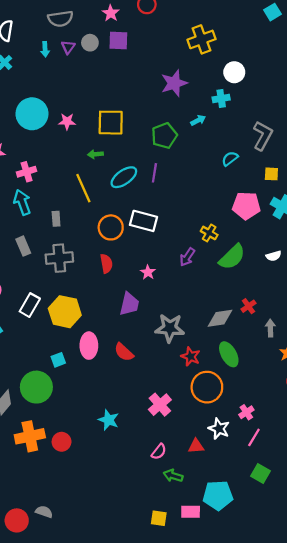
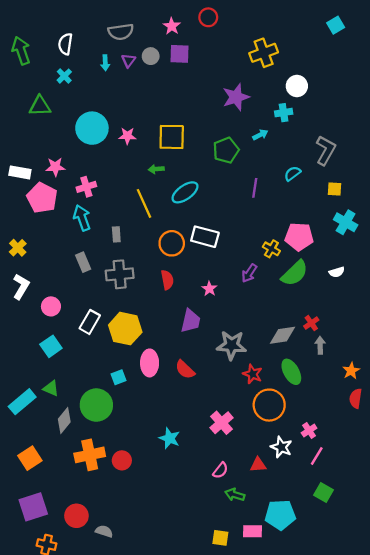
purple line: (154, 173) -> (255, 188), moved
pink pentagon: (246, 206) -> (299, 237), moved
gray arrow: (270, 328) -> (320, 345), moved
red circle: (17, 520) -> (76, 516), moved

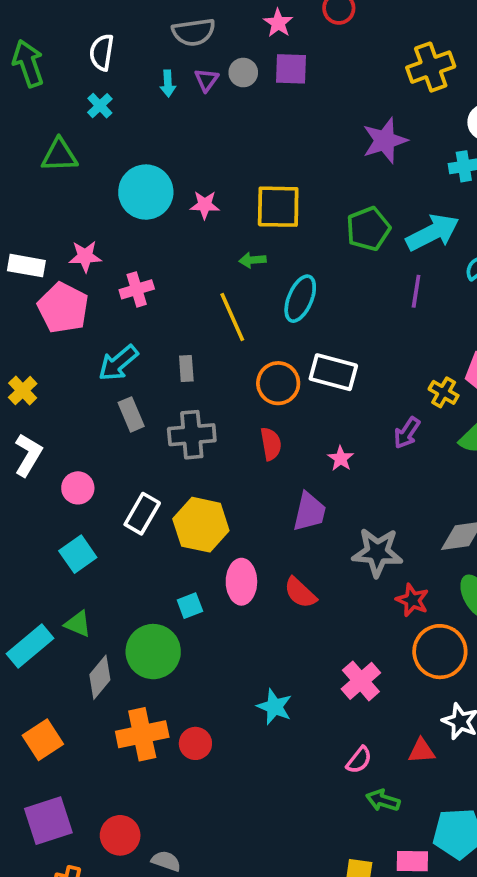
cyan arrow: (260, 135) -> (433, 232), moved, size x2.0
cyan ellipse: (185, 192) -> (300, 299), turned -32
cyan arrow: (82, 218) -> (118, 363), moved, turned -110

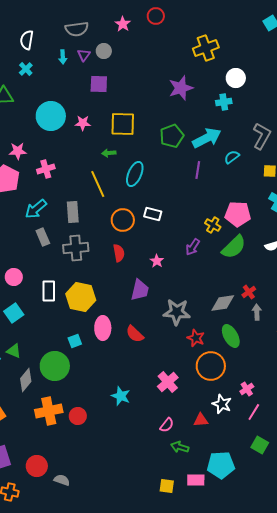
purple square: (291, 69) -> (99, 84), moved
gray rectangle: (186, 368) -> (73, 212), size x1.5
white rectangle: (333, 372) -> (153, 214), size x0.7
white rectangle: (142, 514) -> (49, 291), turned -30

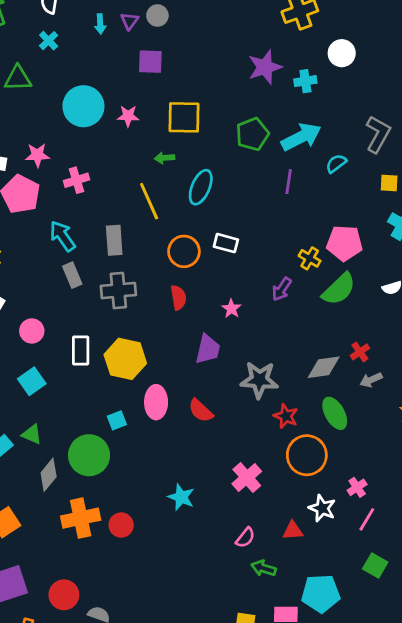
cyan cross: (224, 102) -> (305, 81), moved
cyan arrow: (36, 209) -> (63, 236), turned 95
gray arrow: (257, 312) -> (371, 380), turned -112

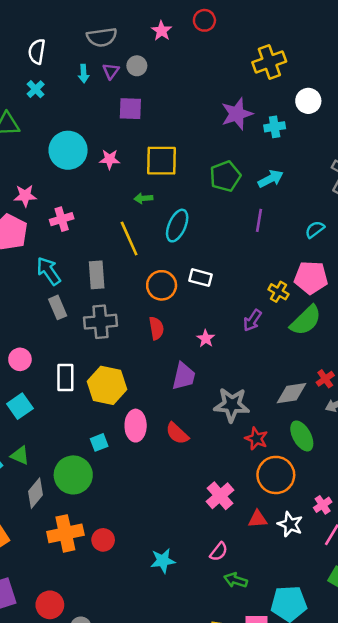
cyan arrow: (301, 137) -> (271, 179), size x0.7
cyan semicircle: (336, 163) -> (315, 229), moved
cyan star: (181, 497) -> (163, 561), moved, turned -30
red triangle: (293, 531) -> (258, 519), moved

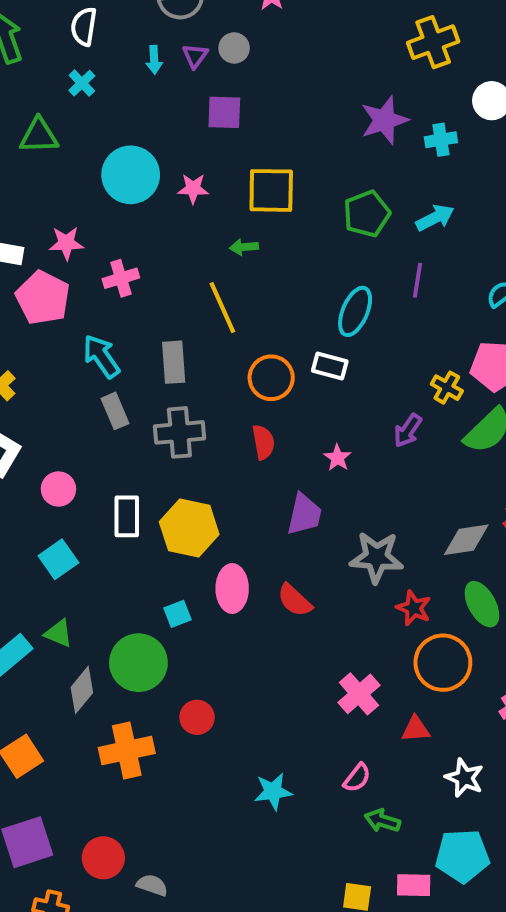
cyan ellipse: (177, 226) -> (355, 311), moved
white star: (290, 524) -> (464, 778), moved
red circle: (103, 540) -> (197, 717), moved

